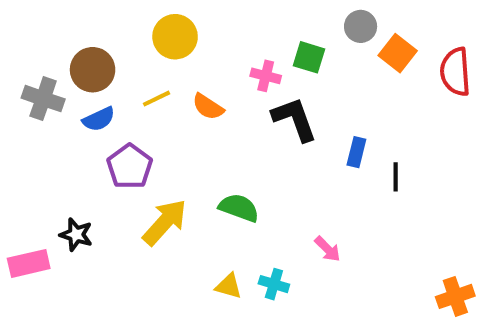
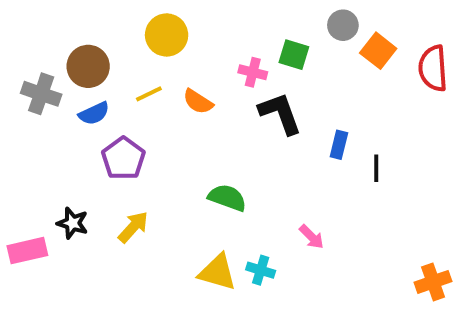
yellow arrow: (165, 222) -> (133, 227), moved, size x0.7
yellow triangle: (229, 286) -> (217, 272), size x1.5

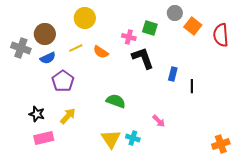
pink rectangle: (27, 251) -> (44, 138), moved
yellow triangle: (217, 272) -> (111, 139), turned 40

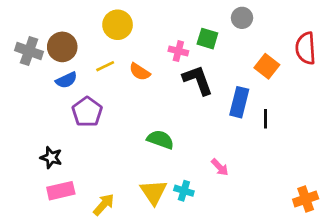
orange square: (193, 26) -> (267, 66), moved
gray cross: (21, 48) -> (29, 51), moved
blue rectangle: (173, 74) -> (239, 102), size x1.5
yellow arrow: (68, 116) -> (104, 205), moved

